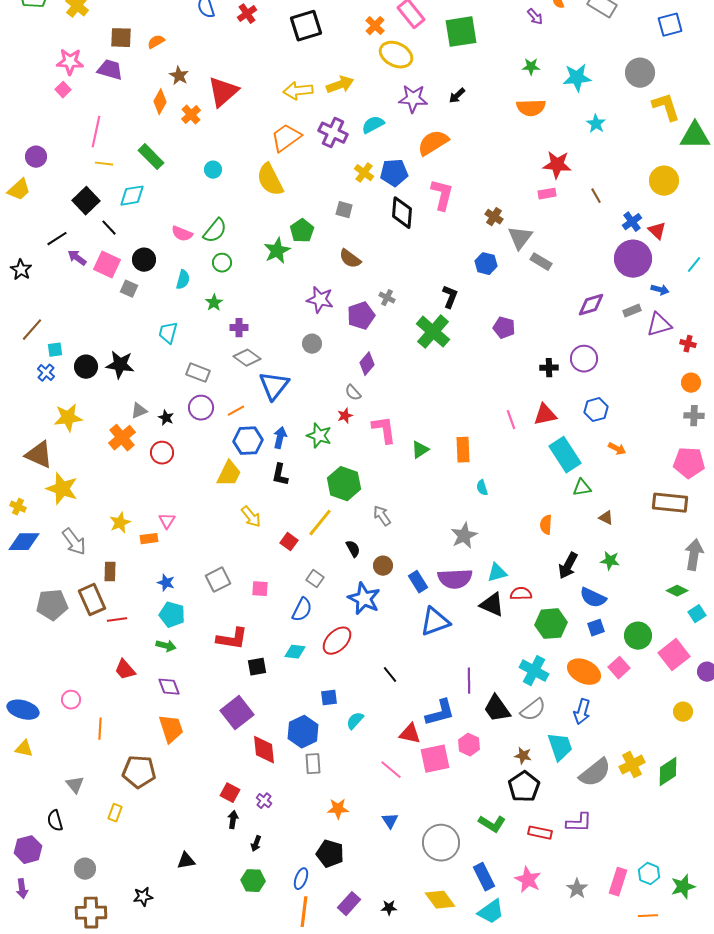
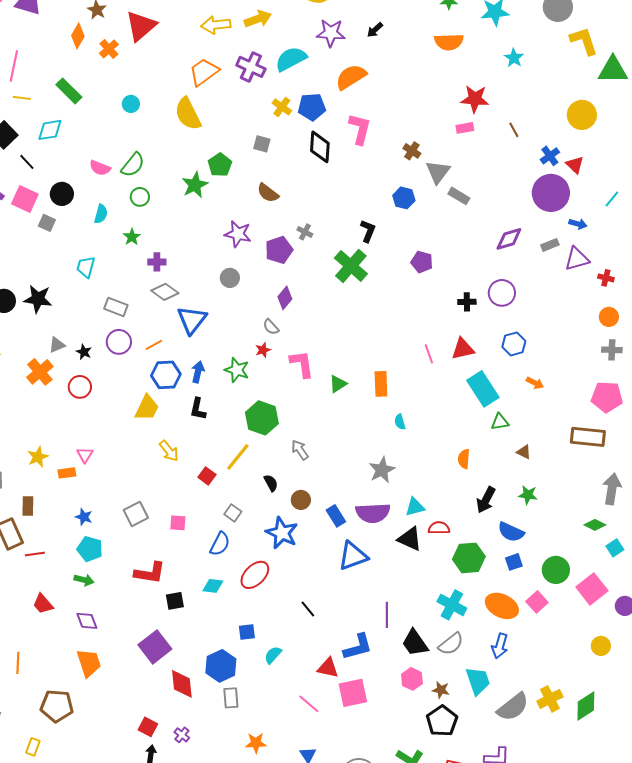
cyan semicircle: (373, 125) -> (291, 59), size x1.4
pink hexagon: (469, 745) -> (412, 679), moved

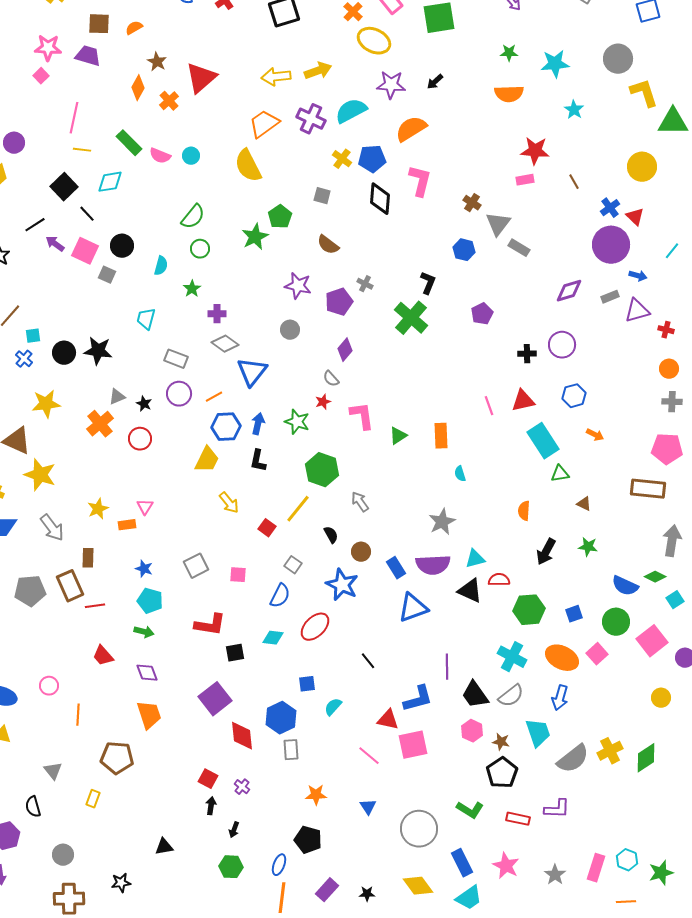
pink semicircle: (100, 168) -> (160, 156), moved
purple pentagon: (422, 262) -> (482, 314), turned 30
blue semicircle: (511, 532) -> (625, 586), moved

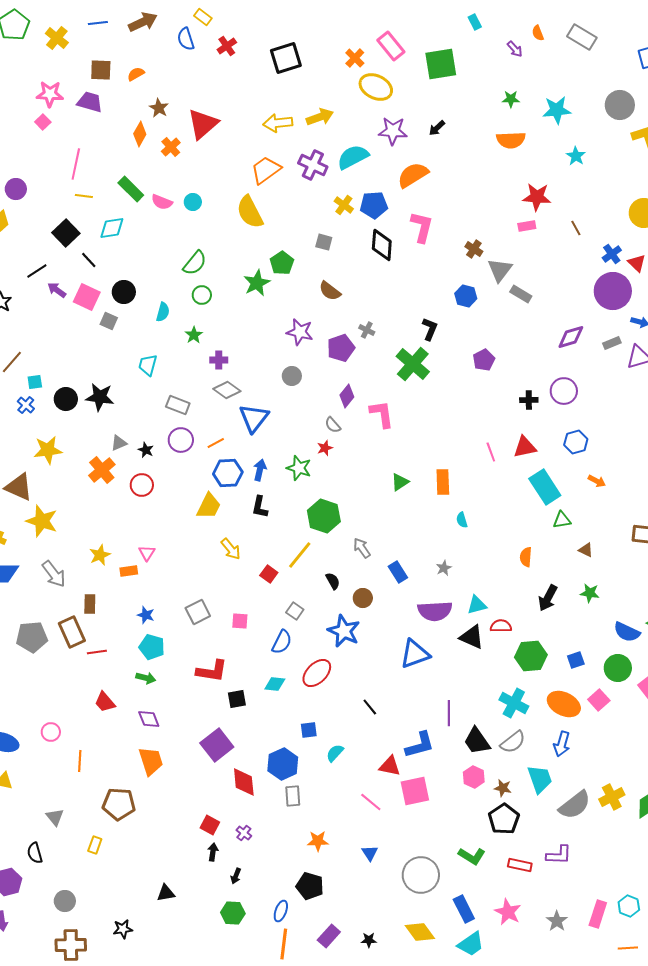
pink L-shape: (362, 416) -> (382, 414), moved
gray star: (442, 522) -> (444, 568), size x0.6
blue rectangle: (396, 568) -> (398, 572), moved

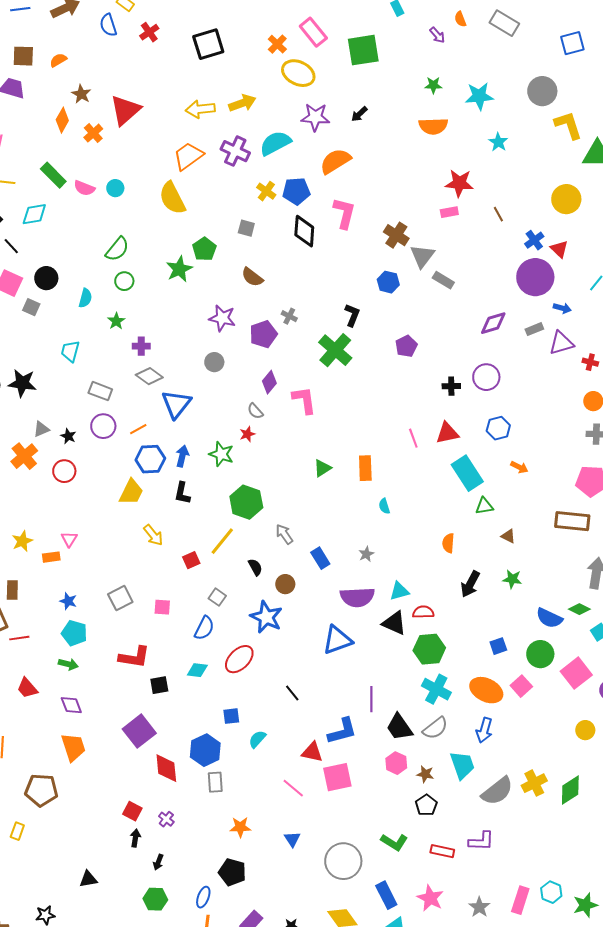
brown cross: (474, 249) -> (396, 235), size x1.4
red square: (269, 574) -> (191, 560), turned 30
green hexagon: (531, 656) -> (429, 649), moved
black pentagon: (504, 819) -> (426, 805), size x0.7

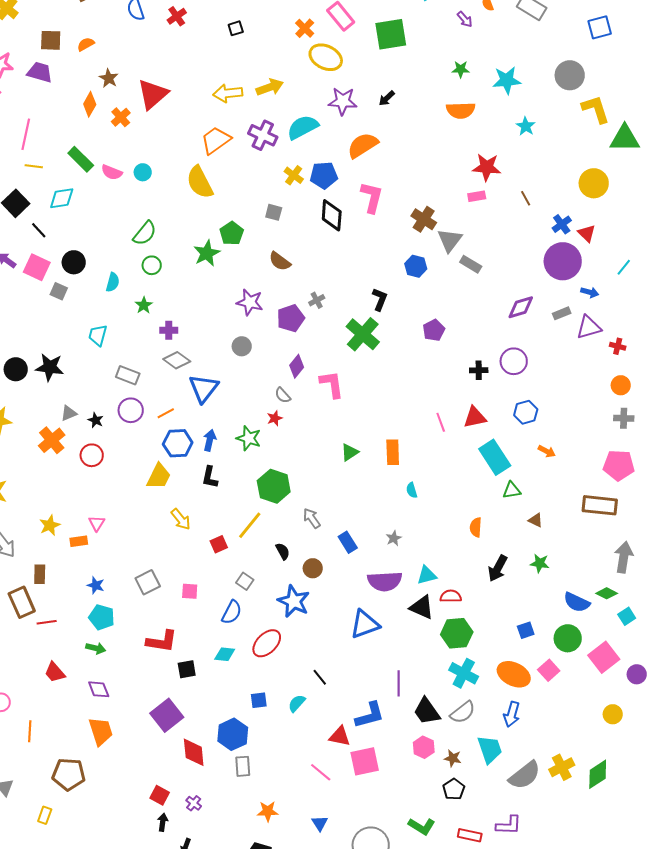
black square: (208, 44) -> (236, 28), size x0.5
gray cross: (289, 316) -> (317, 300), turned 35
cyan semicircle: (257, 739) -> (297, 703), moved

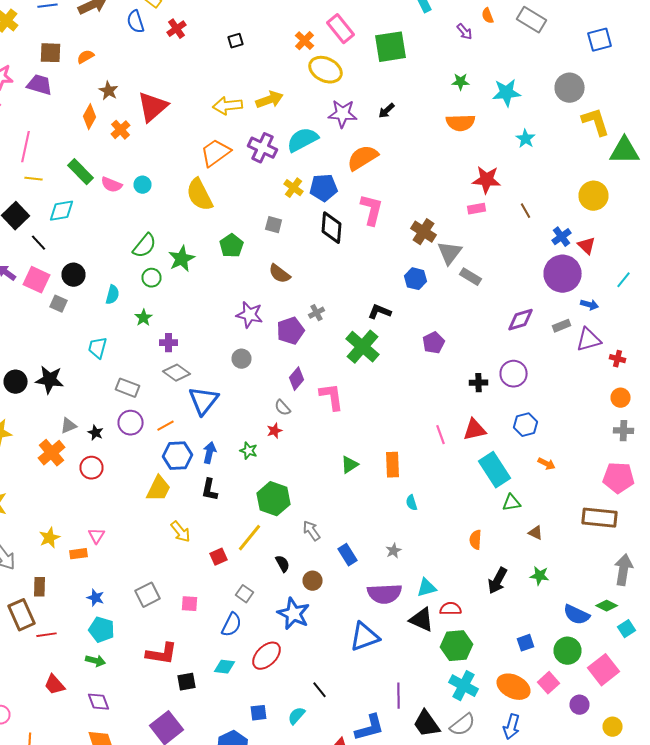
green star: (207, 253) -> (182, 259), moved
black L-shape: (380, 299) -> (380, 312), turned -90
green star: (249, 438) -> (248, 451), size x0.7
purple circle: (637, 674) -> (580, 705), moved

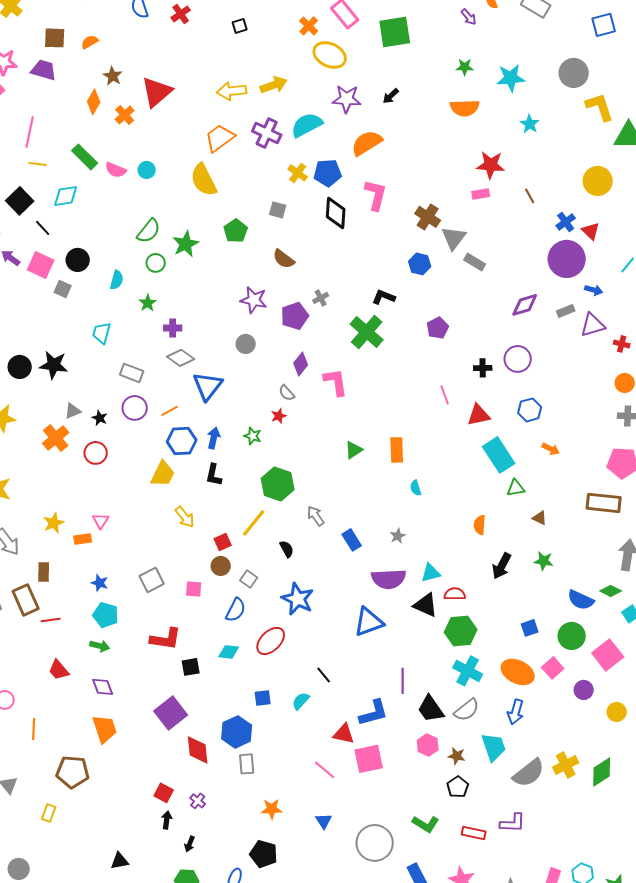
pink line: (440, 435) -> (445, 395), moved
brown circle: (312, 581) -> (221, 566), moved

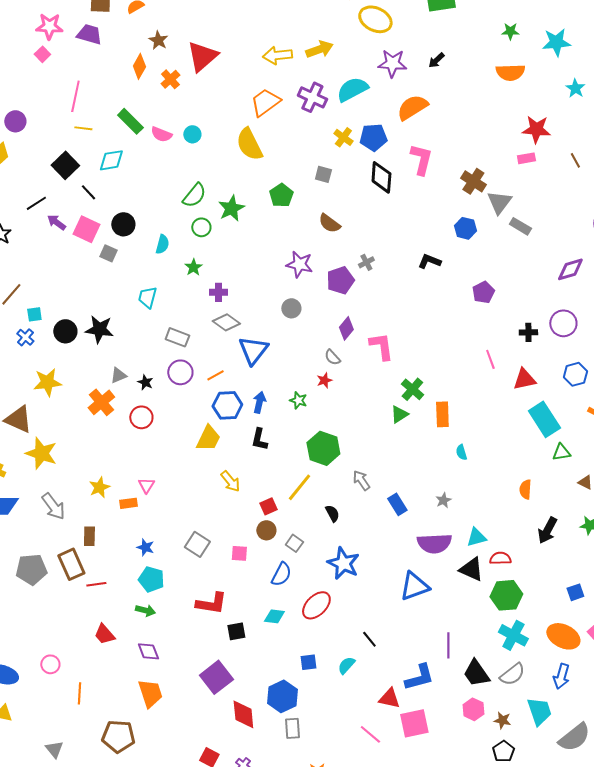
green cross: (367, 332) -> (412, 389), moved, size x0.7
gray square: (152, 580) -> (197, 544), turned -30

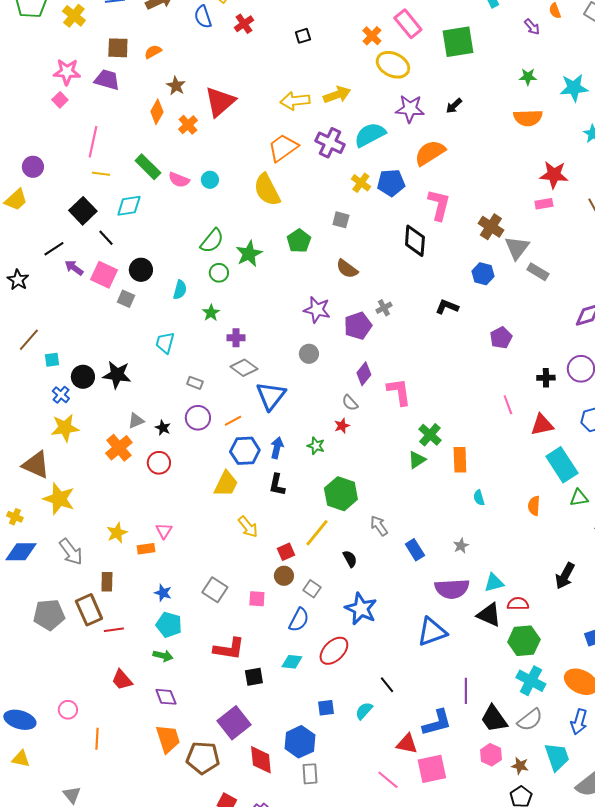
black diamond: (381, 177) -> (415, 241), moved
blue cross: (25, 337) -> (61, 395), moved
gray rectangle: (177, 337) -> (195, 383), size x0.7
orange semicircle: (525, 489) -> (534, 506), moved
brown pentagon: (118, 736) -> (203, 758), moved

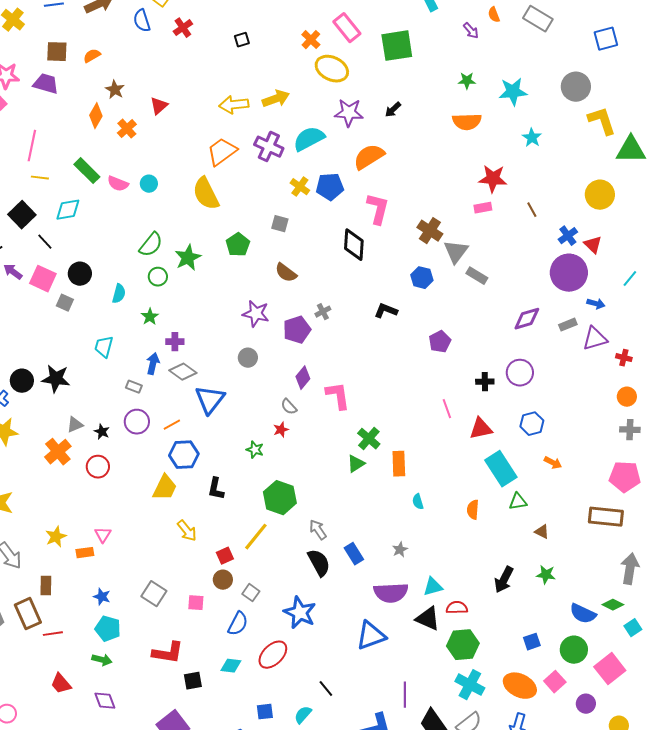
red triangle: (220, 102) -> (159, 106), size x0.6
blue arrow: (277, 448) -> (153, 364), moved
black semicircle: (350, 559) -> (319, 563), moved, size x1.6

